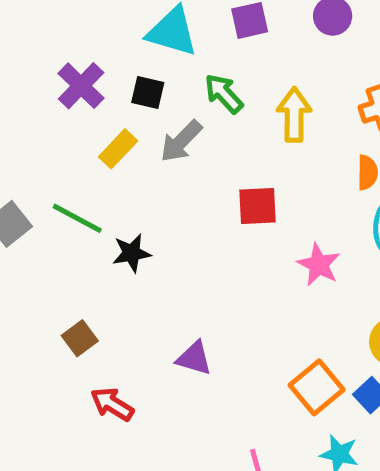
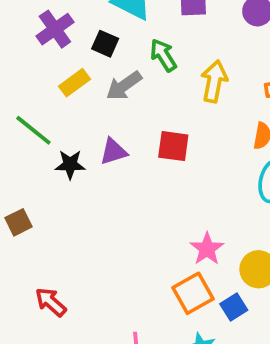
pink star: (319, 265) -> (207, 249), moved
purple triangle: (194, 358) -> (113, 152), moved, turned -44
red arrow: (112, 404) -> (51, 302), moved

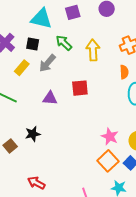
purple triangle: (113, 152) -> (50, 98), turned 35
black star: (70, 164) -> (33, 134), moved

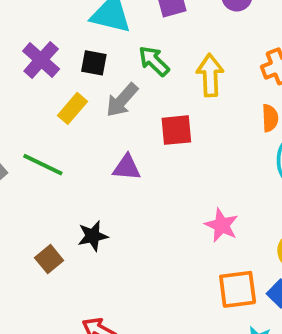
red square: (80, 88) -> (176, 130), moved
pink star: (110, 137) -> (222, 225), moved
orange square: (108, 161) -> (238, 289), turned 35

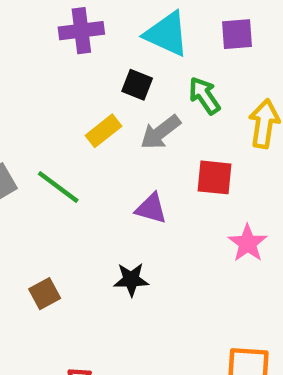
purple cross: (41, 60) -> (81, 31), moved, turned 30
pink star: (222, 225) -> (248, 243), moved
black star: (93, 236) -> (131, 280), moved

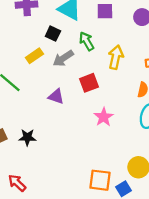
red square: (215, 177) -> (89, 83), turned -30
black star: (131, 280) -> (27, 137), moved

